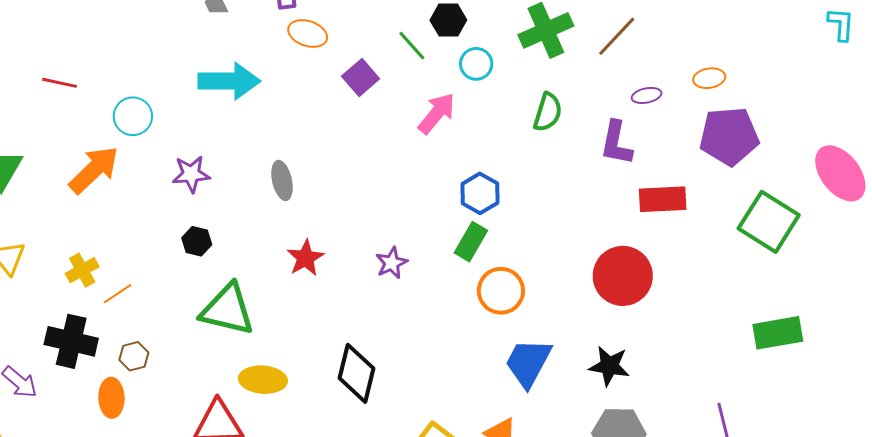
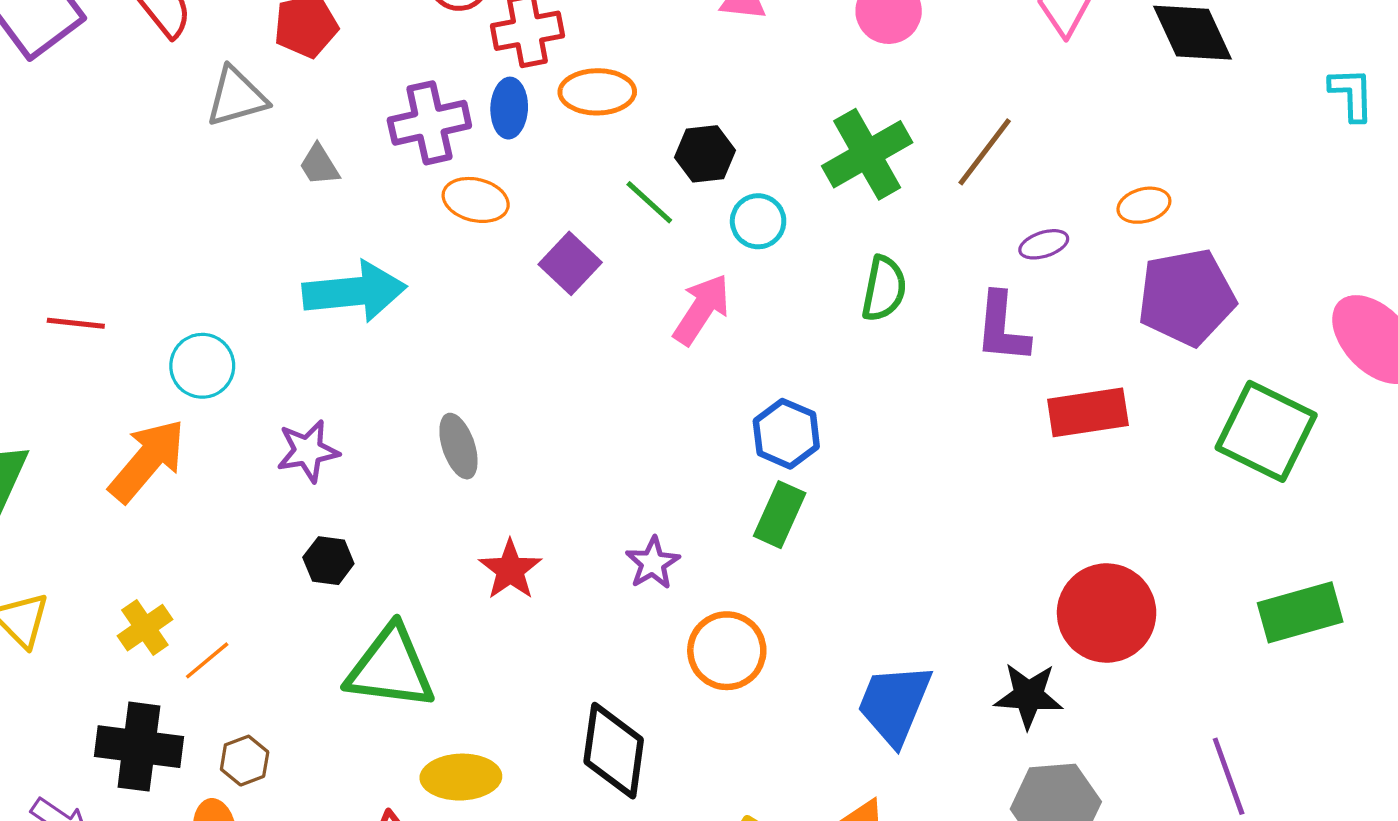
red circle: (623, 276) -> (1107, 613), moved
orange circle: (501, 291) -> (727, 651), moved

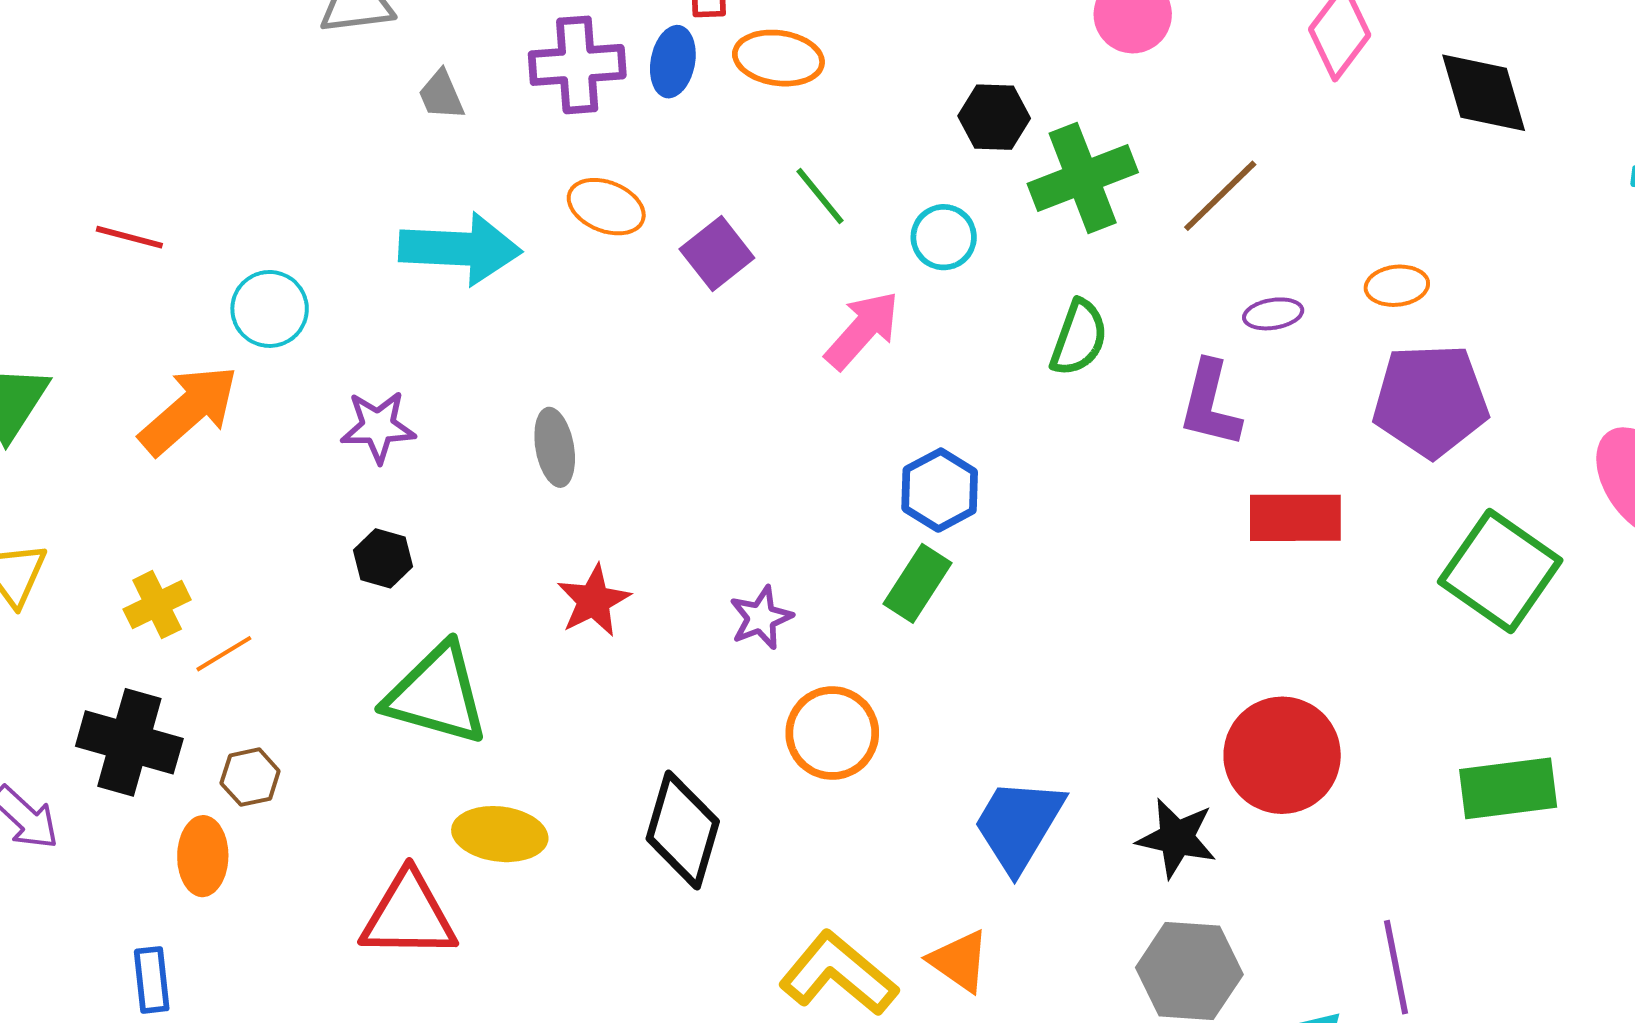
black hexagon: (705, 154) -> (994, 117), moved
orange ellipse: (476, 200) -> (606, 207), moved

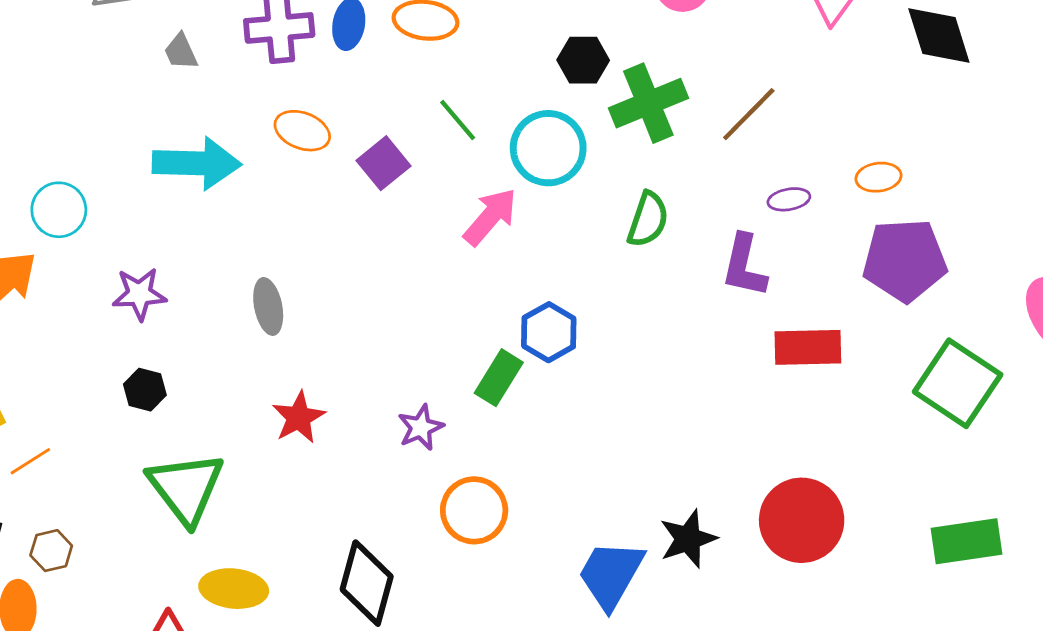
cyan circle: (944, 237) -> (548, 148), size x1.6
green rectangle: (918, 583) -> (499, 378), moved
green triangle: (437, 694) -> (186, 488), turned 38
black star: (1177, 838) -> (688, 539), moved, turned -30

